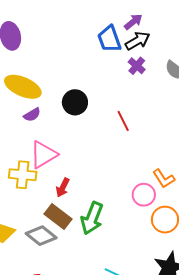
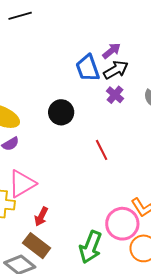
black circle: (75, 102) -> (61, 112), moved
pink circle: (144, 195) -> (122, 224), size x1.4
green arrow: (92, 218) -> (91, 247), moved

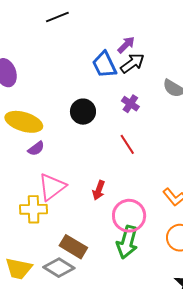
black line: (20, 16) -> (57, 17), moved
purple cross: (115, 95) -> (130, 104), moved
red arrow: (41, 217) -> (99, 190), moved
pink circle: (122, 224) -> (129, 216), moved

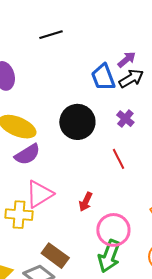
black line: (57, 17) -> (51, 35), moved
black circle: (83, 112) -> (77, 122), size x1.4
purple semicircle: (36, 149) -> (27, 154), size x1.5

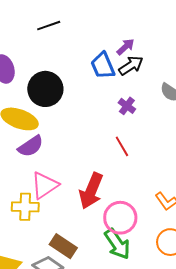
black circle: (77, 122) -> (45, 89), moved
red arrow: (86, 202) -> (91, 191), size x1.8
green arrow: (109, 256) -> (117, 244), turned -52

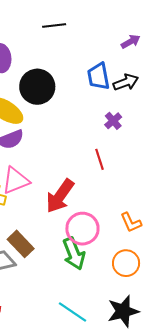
purple arrow: (125, 47) -> (131, 42), moved

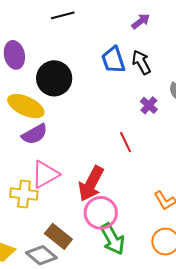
black arrow: (126, 82) -> (141, 62), turned -90
purple cross: (113, 121) -> (149, 105), moved
pink circle: (82, 229) -> (101, 213), moved

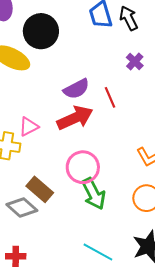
purple semicircle: (35, 134) -> (76, 89), moved
pink triangle: (45, 174) -> (29, 127), size x0.7
red arrow: (91, 184) -> (75, 118), moved, turned -144

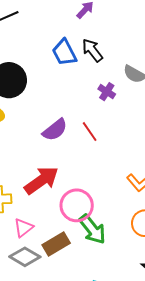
red arrow: (75, 118) -> (41, 180), moved
pink triangle: (29, 127) -> (23, 228), moved
brown rectangle: (40, 189) -> (56, 244), moved, turned -60

